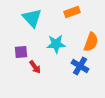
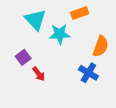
cyan star: (56, 44) -> (60, 34), moved
purple square: (21, 52) -> (23, 57), turned -32

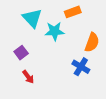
red arrow: (39, 74) -> (28, 77), moved

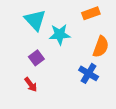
orange rectangle: (73, 12) -> (91, 13), moved
purple square: (21, 53) -> (36, 58), moved

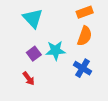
cyan star: (60, 34) -> (56, 50), moved
orange semicircle: (101, 47) -> (85, 36), moved

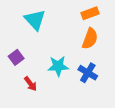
cyan star: (56, 50) -> (58, 66), moved
purple square: (34, 54) -> (16, 57), moved

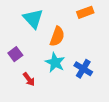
orange semicircle: (90, 39) -> (57, 36), moved
cyan star: (58, 66) -> (55, 62), turned 30

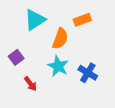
orange rectangle: (85, 12) -> (82, 20), moved
cyan triangle: (33, 19) -> (35, 20), turned 40

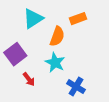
purple square: (16, 57) -> (15, 54), size x1.5
blue cross: (88, 73) -> (76, 87), moved

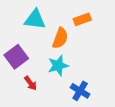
cyan triangle: (33, 19) -> (35, 19), turned 40
cyan star: (55, 63) -> (58, 66), turned 30

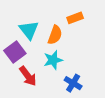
cyan triangle: (35, 19) -> (29, 30), moved, turned 45
red arrow: (31, 83) -> (28, 76), size x1.5

